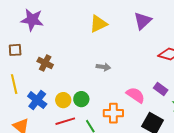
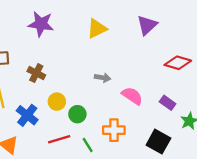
purple star: (32, 20) -> (41, 24), moved
pink semicircle: (136, 95) -> (132, 96), moved
yellow circle: (63, 100) -> (57, 102), moved

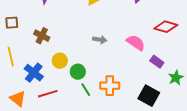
pink semicircle: (132, 96) -> (136, 43), moved
red line: (59, 139) -> (48, 94), moved
green line: (88, 145) -> (86, 90), moved

